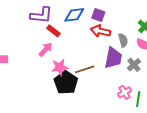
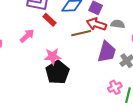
gray semicircle: (123, 40) -> (118, 24), moved, turned -72
pink arrow: (46, 49) -> (27, 36), moved
brown line: (85, 69) -> (81, 33), moved

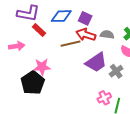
pink arrow: (27, 36) -> (17, 46), turned 35
purple trapezoid: (107, 52) -> (96, 62), turned 40
black pentagon: (57, 72) -> (33, 83), moved

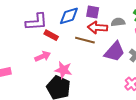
brown line: (70, 44) -> (85, 40), turned 42
pink arrow: (17, 46) -> (43, 56), moved
pink star: (42, 67) -> (63, 70), turned 30

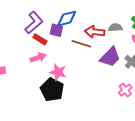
purple square: (93, 12) -> (56, 30), moved
purple L-shape: (36, 22) -> (34, 23), turned -40
red rectangle: (51, 35) -> (40, 39), moved

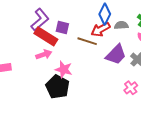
blue diamond: (67, 19) -> (105, 14), moved, turned -50
red arrow: (95, 32) -> (101, 29), turned -36
red rectangle: (40, 39) -> (46, 36), size x1.6

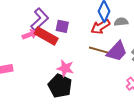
brown line: (87, 41) -> (99, 50), moved
pink arrow: (44, 54) -> (30, 34), moved

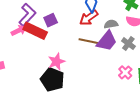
gray semicircle: (121, 22) -> (111, 24), moved
purple square: (62, 26) -> (51, 20), turned -32
pink star: (65, 68) -> (56, 62), turned -30

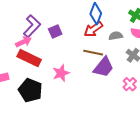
red rectangle: (35, 31) -> (29, 58), moved
purple trapezoid: (107, 41) -> (104, 67), moved
black pentagon: (52, 80) -> (30, 90), moved

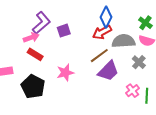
gray semicircle: (116, 36) -> (124, 41), size x1.6
brown line: (93, 53) -> (99, 56), turned -54
red rectangle: (29, 58) -> (35, 54), size x0.7

